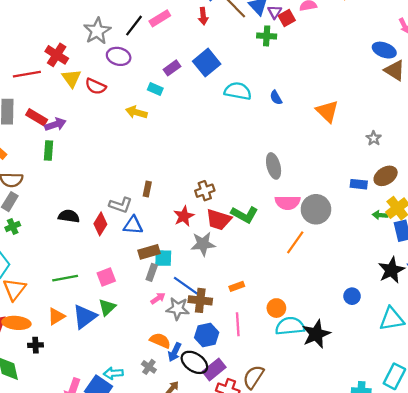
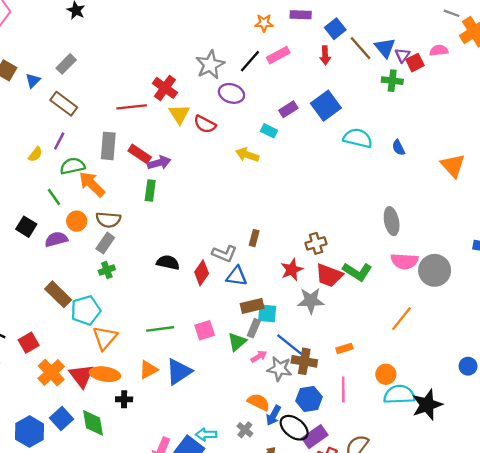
orange line: (295, 242) -> (402, 319), moved
green triangle: (107, 307) -> (237, 342), moved

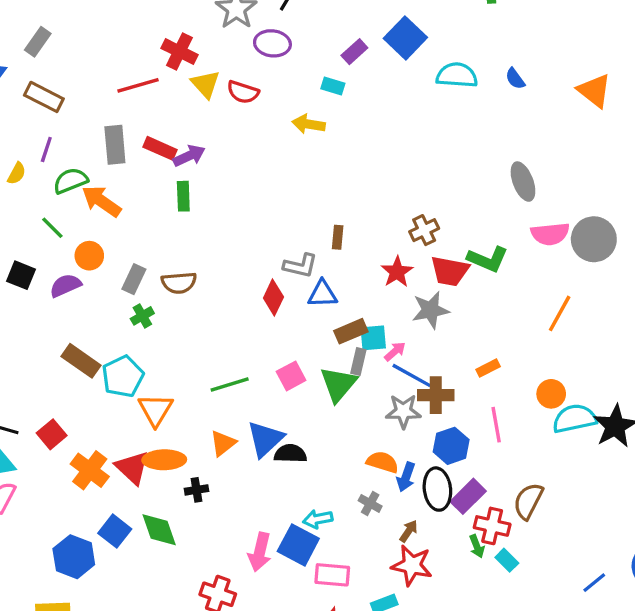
brown semicircle: (108, 220) -> (179, 283), moved
black semicircle: (168, 262) -> (290, 454), moved
green triangle: (237, 342) -> (338, 384), size x1.4
pink arrow: (259, 356) -> (395, 351), moved
black ellipse: (294, 428) -> (437, 489), turned 56

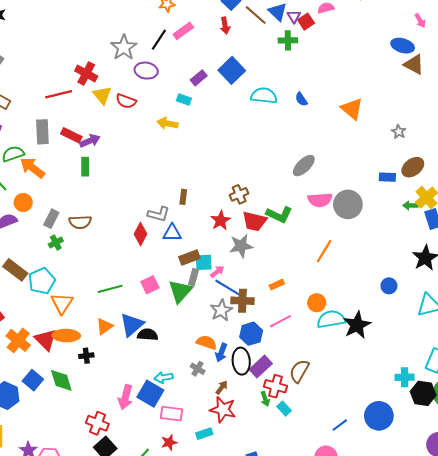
gray ellipse: (523, 182) -> (304, 166), turned 65
gray star: (403, 411) -> (221, 310), turned -30
pink line: (496, 425) -> (280, 321), turned 70

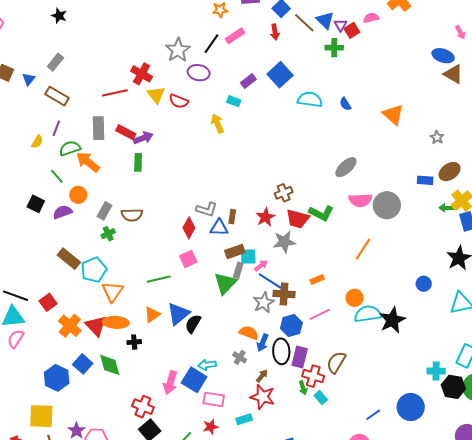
yellow arrow: (167, 123) -> (217, 123), turned 54
brown rectangle: (183, 197) -> (232, 217), moved
pink square: (150, 285) -> (188, 259), moved
black semicircle: (148, 335) -> (193, 324), turned -66
purple rectangle: (261, 367) -> (300, 357), turned -35

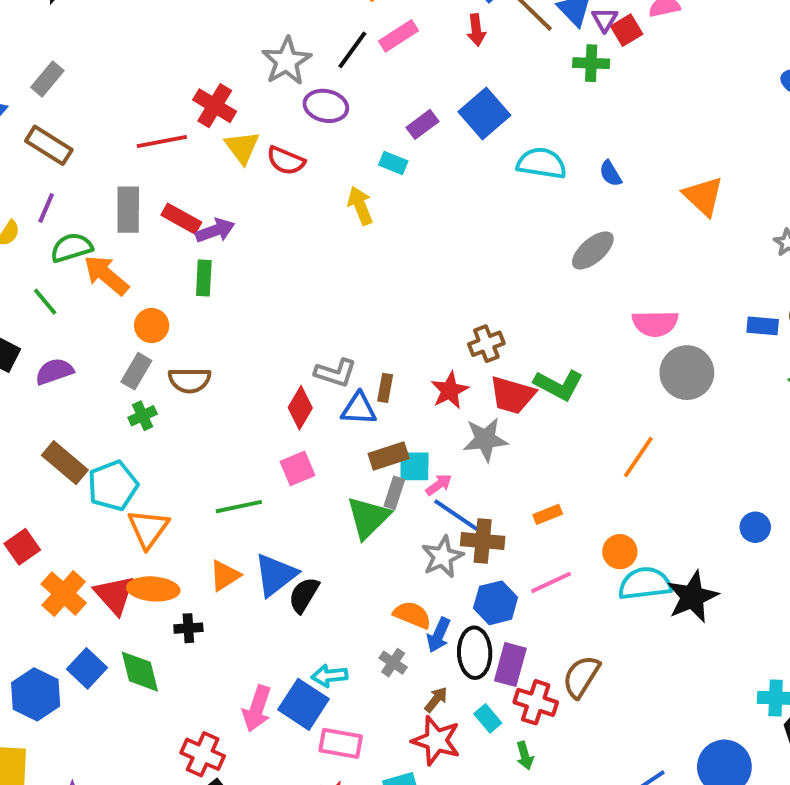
gray ellipse: (346, 167) -> (593, 250), moved
orange circle: (78, 195) -> (152, 326), moved
pink semicircle: (360, 200) -> (655, 323), moved
green arrow: (303, 388) -> (525, 756), moved
cyan rectangle: (321, 398) -> (488, 718), moved

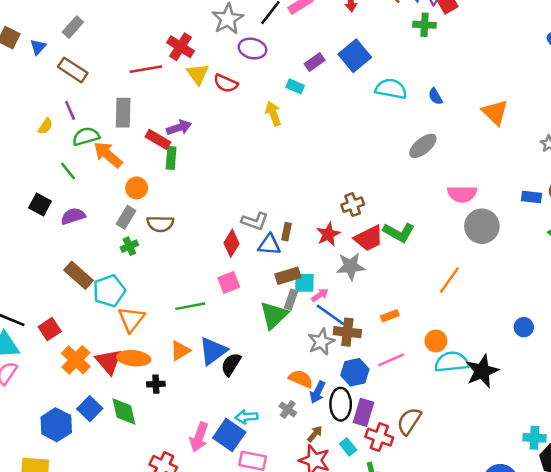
purple line: (46, 208) -> (70, 110), turned -48
red rectangle: (181, 219) -> (158, 139), moved
red trapezoid: (512, 395) -> (369, 238), turned -44

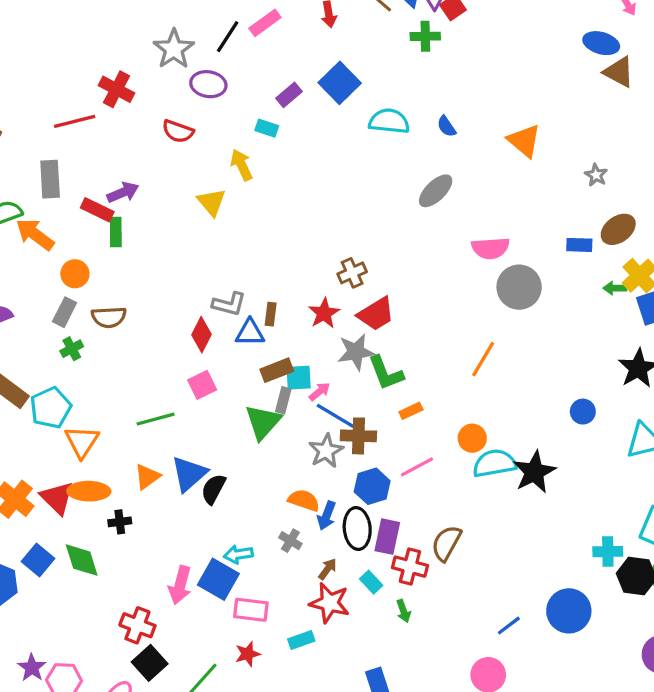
yellow triangle: (198, 74) -> (211, 202), moved
green L-shape: (399, 232) -> (386, 373), moved, turned 44

